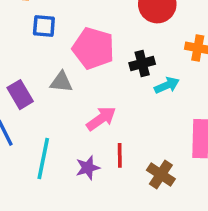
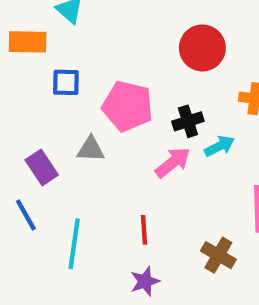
pink arrow: (101, 119) -> (173, 162), moved
red line: (120, 155) -> (144, 230), moved
purple star: (88, 168) -> (145, 281), moved

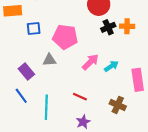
black cross: (188, 121) -> (108, 27), moved
cyan arrow: (220, 146) -> (111, 66), moved
red line: (144, 230) -> (80, 97), turned -56

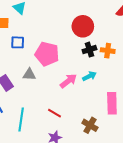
cyan arrow: (111, 66) -> (89, 76), moved

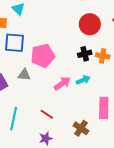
red circle: (83, 26) -> (90, 24), moved
blue square: (18, 42) -> (15, 43), size x1.5
pink pentagon: (47, 54) -> (43, 56), turned -30

